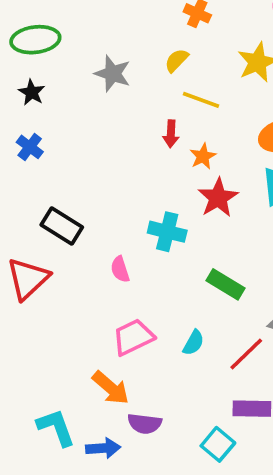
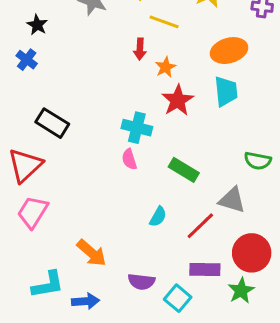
black star: (32, 92) -> (37, 25), moved
pink semicircle: (120, 269) -> (129, 159), moved
pink trapezoid: (133, 337) -> (33, 212), moved, turned -32
purple semicircle: (145, 424) -> (141, 282), moved
cyan L-shape: (56, 427) -> (48, 285), turned 100

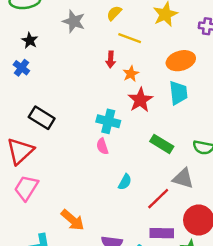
green rectangle: (184, 170) -> (162, 144), moved
cyan semicircle: (158, 217) -> (125, 182), moved

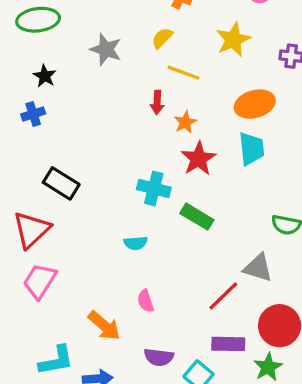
blue cross: (21, 68) -> (33, 114), turned 35
green rectangle: (162, 144) -> (197, 217), moved
pink semicircle: (102, 146) -> (146, 301), moved
cyan semicircle: (125, 182) -> (136, 243), moved, turned 56

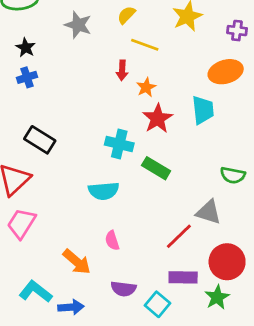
orange ellipse: (255, 104) -> (226, 72), moved
blue cross: (33, 114) -> (27, 77), moved
cyan semicircle: (136, 243) -> (104, 191), size x1.5
cyan L-shape: (56, 360) -> (36, 292), turned -132

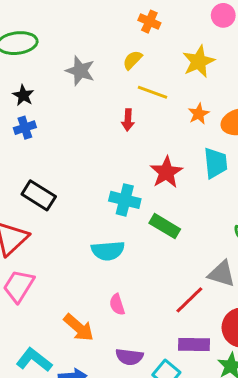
orange star: (146, 87) -> (199, 114), moved

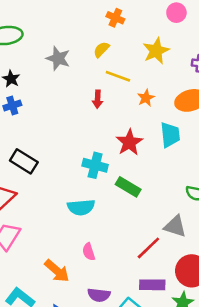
orange star: (199, 114) -> (146, 98), moved

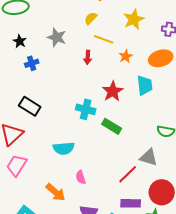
gray star: (58, 58) -> (57, 37), moved
blue cross: (12, 105) -> (32, 63), moved
cyan semicircle: (81, 207) -> (64, 148), moved

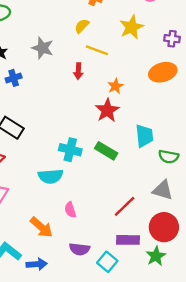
orange star: (126, 56) -> (115, 86), moved
cyan trapezoid: (145, 85) -> (144, 136), moved
cyan cross: (86, 109) -> (70, 150), moved
gray triangle: (149, 157) -> (163, 190), moved

